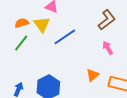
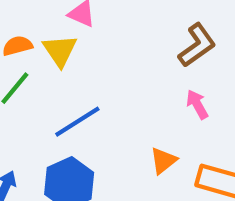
blue line: (65, 37) -> (77, 122), moved

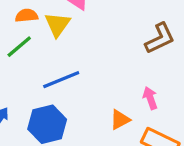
pink arrow: (197, 104) -> (150, 98), moved

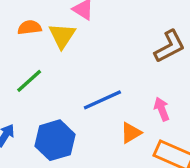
green line: (19, 47) -> (29, 81), moved
blue line: (61, 80) -> (102, 100), moved

